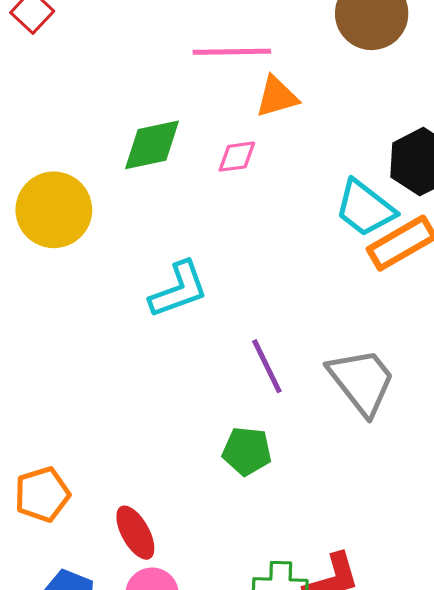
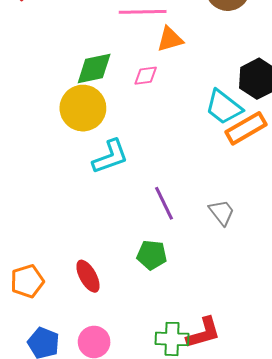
yellow circle: (54, 210) -> (83, 108), moved
gray trapezoid: (362, 381) -> (222, 212), size x0.6
red ellipse: (135, 533) -> (88, 276), moved

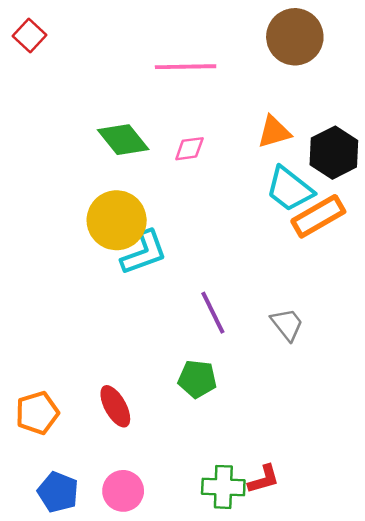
orange triangle: (170, 39) -> (274, 132), moved
green diamond: (94, 69) -> (123, 140), turned 63
yellow circle: (83, 108) -> (117, 220), moved
red L-shape: (203, 333) -> (264, 479), size x0.7

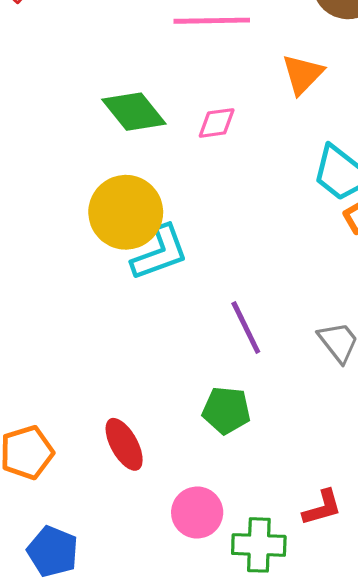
orange triangle: (274, 132) -> (303, 74), moved, turned -30
red L-shape: (264, 479) -> (322, 508), moved
pink circle: (123, 491) -> (197, 512), moved

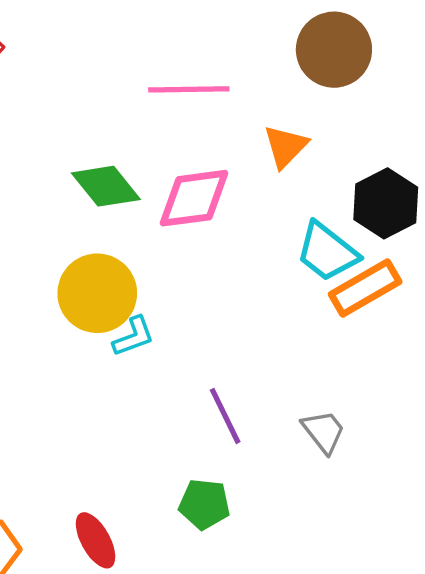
pink diamond: (217, 123) -> (194, 198), size x1.8
cyan L-shape: (160, 253) -> (134, 336), size x0.7

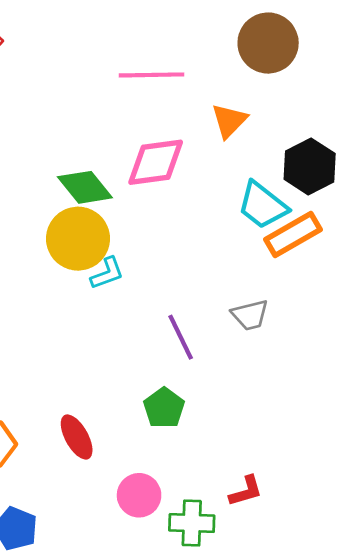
green diamond: (106, 186) -> (85, 187), moved
gray trapezoid: (324, 432) -> (250, 315), moved, turned 114
green pentagon: (204, 504) -> (164, 408), turned 30

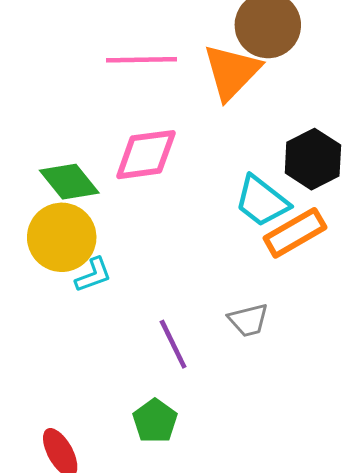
orange triangle: (229, 121) -> (232, 72), moved, size x1.5

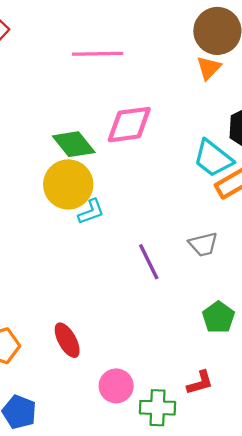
pink line: (141, 60) -> (98, 54), moved
orange triangle: (232, 72) -> (209, 68), moved, size x0.6
green pentagon: (155, 421) -> (218, 317), moved

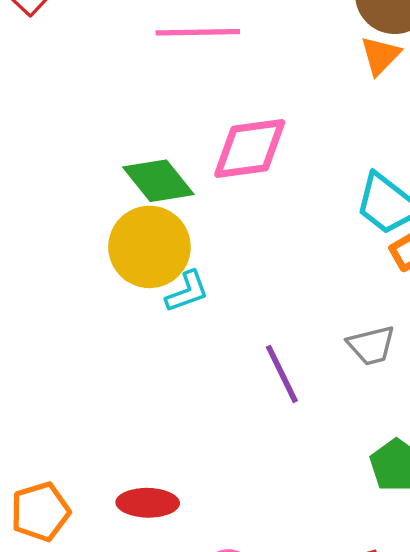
red ellipse: (67, 340) -> (148, 503), turned -60

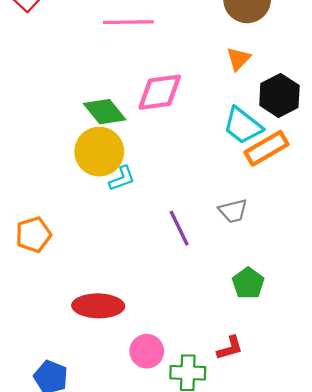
orange triangle: (380, 55) -> (238, 59), moved
red ellipse: (148, 503) -> (98, 306), size x1.4
orange pentagon: (40, 512) -> (33, 235), moved

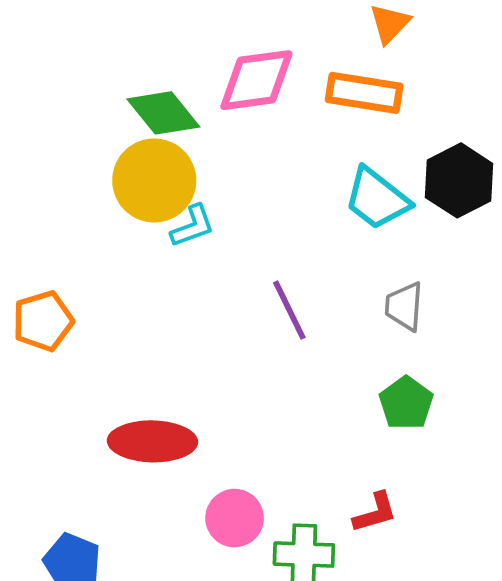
black hexagon: (279, 95) -> (459, 180), moved
cyan trapezoid: (243, 126) -> (377, 199), moved
orange rectangle: (267, 148) -> (364, 93), moved, turned 39
gray trapezoid: (233, 211) -> (404, 306), moved, turned 108

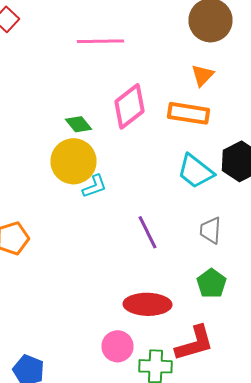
pink diamond: (256, 80) -> (130, 106), turned -30
green diamond: (163, 113) -> (78, 124), size x0.7
red ellipse: (152, 441) -> (148, 304), moved
red L-shape: (375, 513) -> (194, 343), size x1.6

